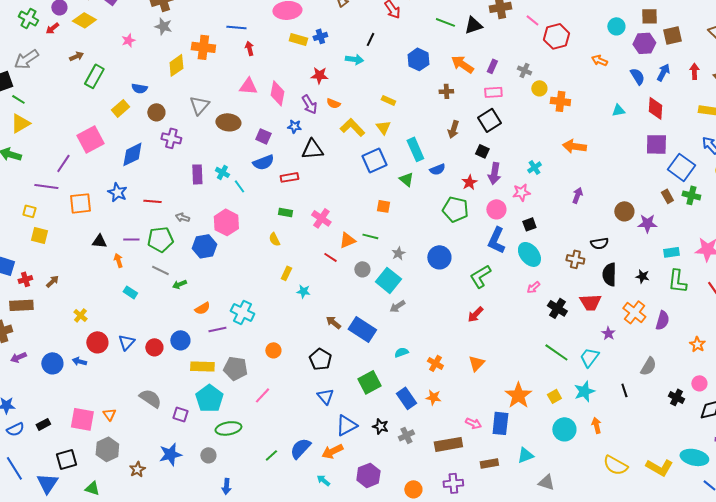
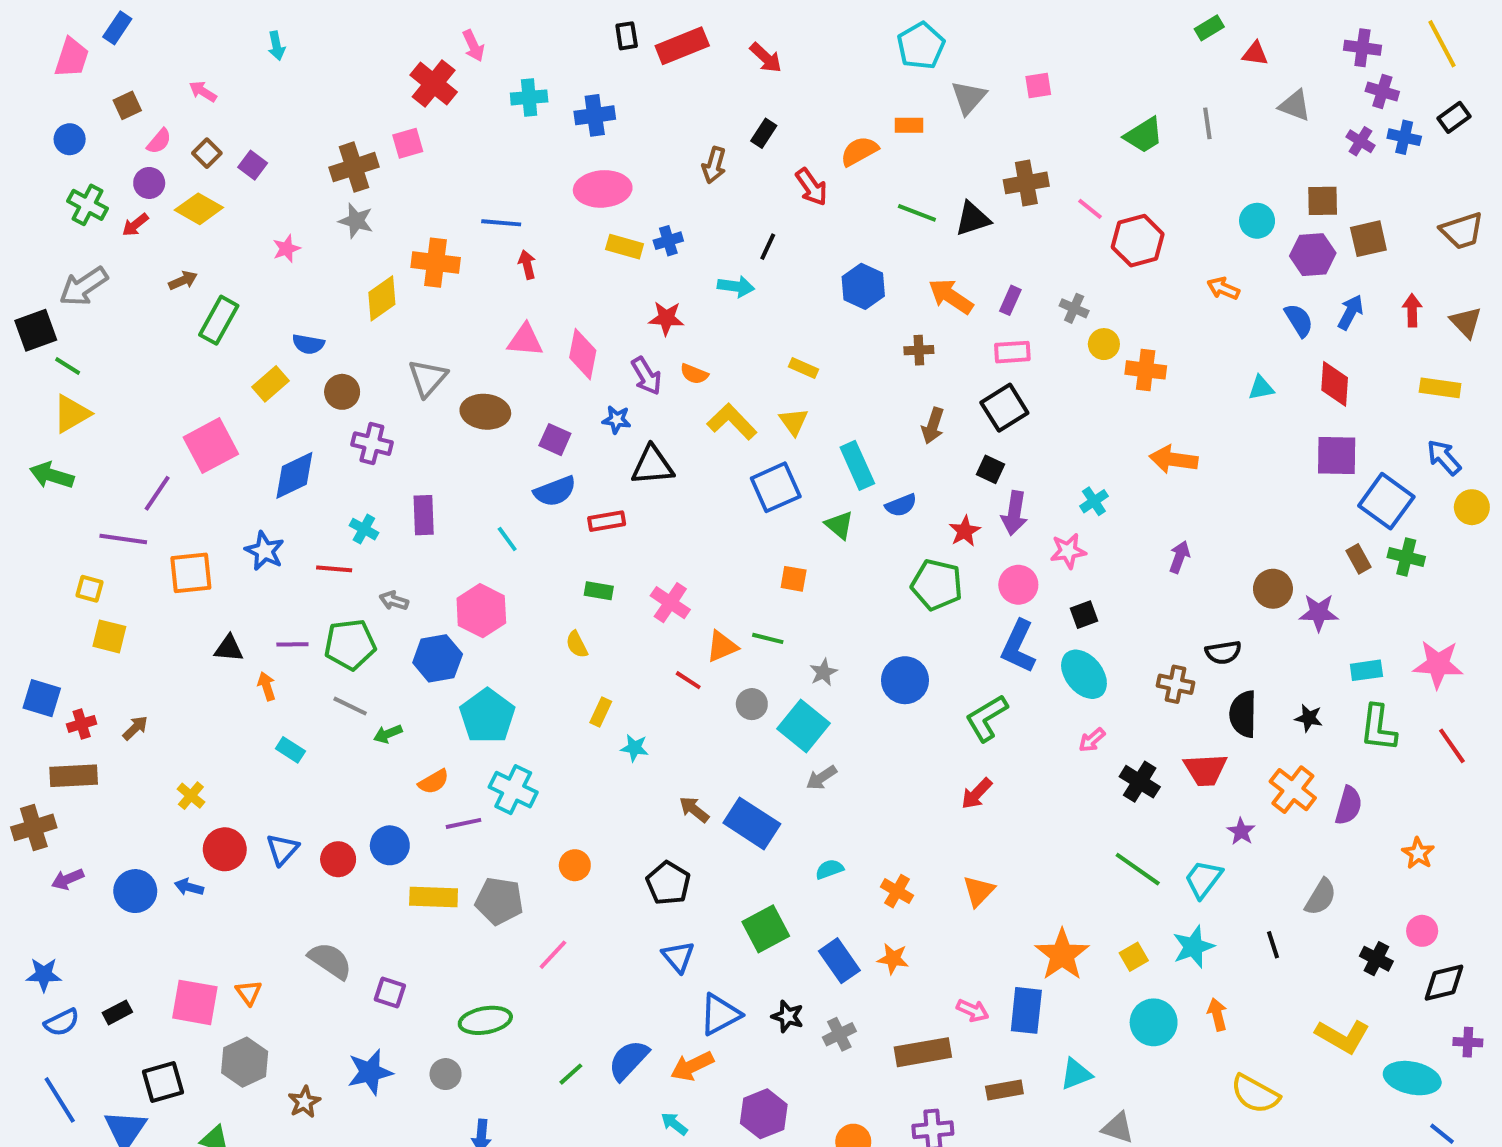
cyan cross: (222, 172) -> (364, 529), moved
cyan pentagon: (209, 398) -> (487, 716), moved
yellow L-shape: (659, 467) -> (1343, 1036), moved

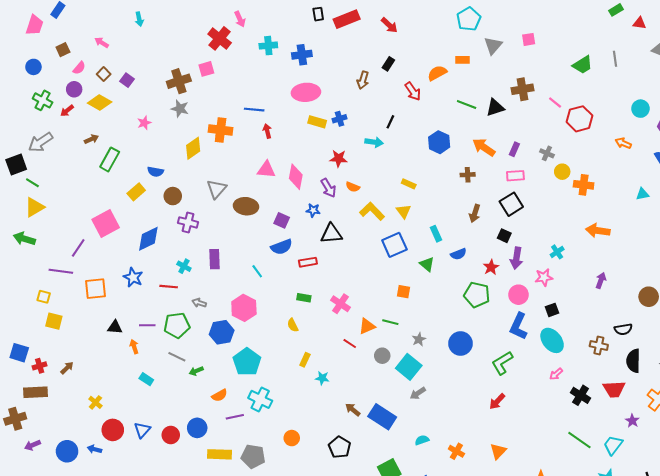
cyan rectangle: (857, 465) -> (436, 234), size x0.7

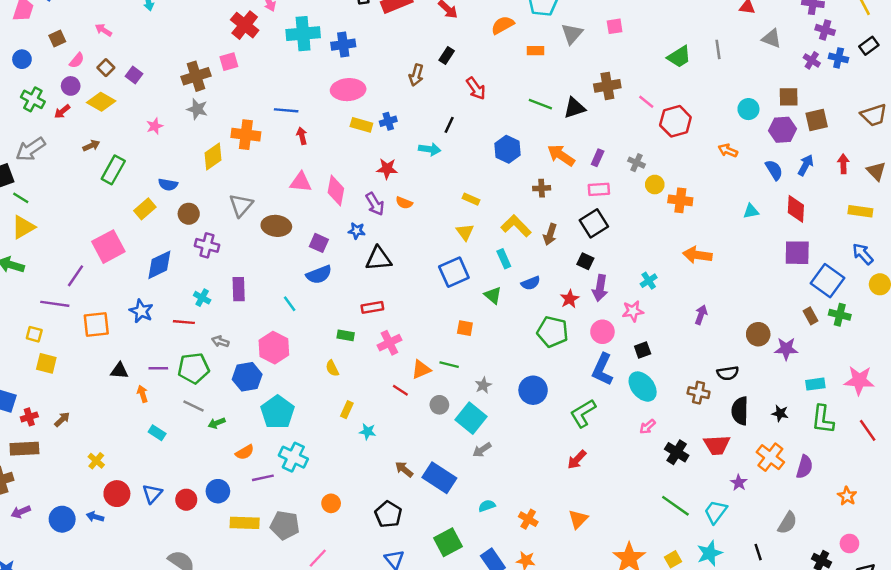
cyan cross: (268, 46) -> (303, 34), size x1.5
orange semicircle: (437, 73) -> (503, 25), moved
yellow L-shape: (372, 211) -> (516, 226), moved
red rectangle: (308, 262) -> (372, 307), moved
pink cross: (341, 304) -> (389, 343), turned 30

